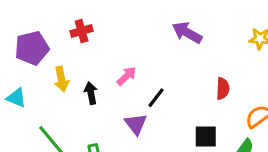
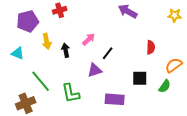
purple triangle: (136, 124) -> (95, 70), turned 49

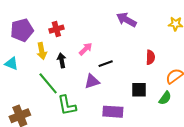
red cross: (60, 10) -> (56, 29), moved
black line: (108, 53) -> (106, 64), turned 32
green line: (41, 81) -> (48, 83), moved

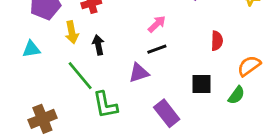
pink arrow: (86, 49) -> (157, 24), moved
cyan triangle: (11, 64) -> (31, 49), turned -32
purple rectangle: (113, 112) -> (167, 113), turned 48

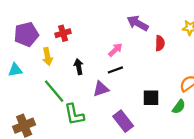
red semicircle: (217, 41) -> (160, 43), moved
black arrow: (98, 45) -> (79, 67), moved

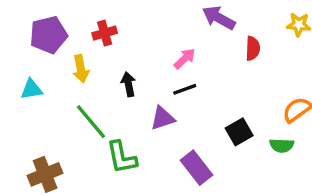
black square: (151, 98) -> (239, 132), turned -30
green semicircle: (179, 107) -> (282, 145), turned 56

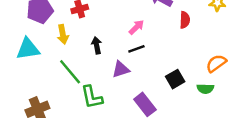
cyan triangle: (31, 89) -> (28, 49), size x1.5

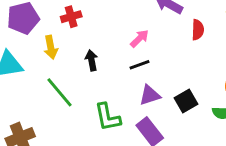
purple triangle: (121, 69) -> (150, 95), moved
green L-shape: (92, 97) -> (108, 117), moved

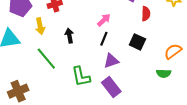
black line: (140, 65) -> (104, 39), turned -48
black square: (186, 101) -> (137, 42), moved, turned -35

